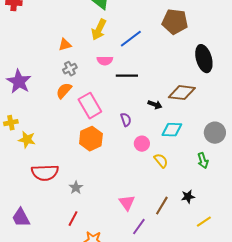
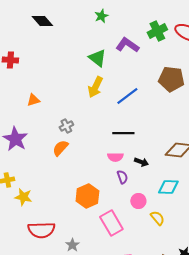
orange triangle: (65, 45) -> (33, 100), moved
pink semicircle: (105, 61) -> (115, 157), moved
black arrow: (155, 105) -> (141, 162), moved
pink rectangle: (90, 106) -> (111, 223), moved

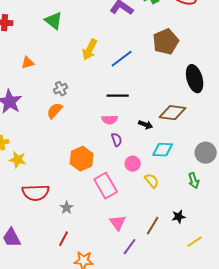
green triangle: (97, 58) -> (54, 21), moved
brown pentagon: (171, 79) -> (166, 42), turned -30
black arrow: (141, 162) -> (146, 125), moved

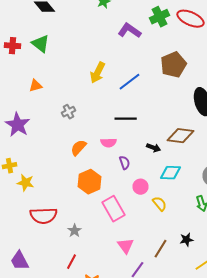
green triangle: (54, 21) -> (40, 44), moved
orange semicircle: (55, 111) -> (78, 148), moved
pink semicircle: (110, 120) -> (108, 143), moved

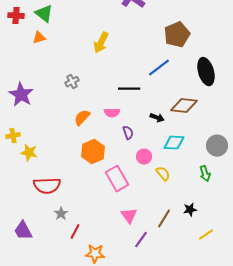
blue line: (130, 82) -> (159, 68), moved
orange triangle: (36, 86) -> (39, 38), moved
gray star: (74, 231) -> (61, 214), moved

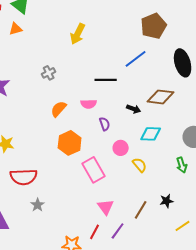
red line: (75, 232) -> (95, 232), moved

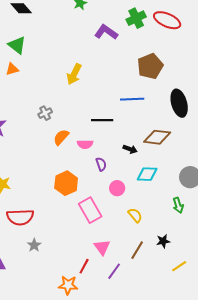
blue line: (136, 59) -> (132, 99), turned 35
orange semicircle: (59, 109) -> (61, 137), moved
yellow semicircle: (140, 165) -> (135, 215), moved
red line: (95, 232) -> (84, 266), moved

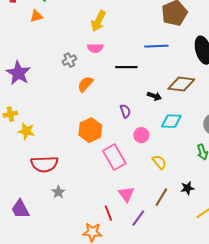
pink semicircle: (85, 144) -> (95, 48), moved
red line: (84, 266) -> (108, 213), turned -49

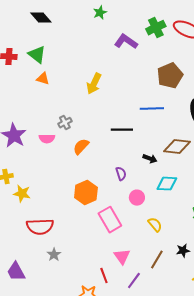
orange triangle: (36, 16) -> (43, 79), moved, turned 32
pink semicircle: (95, 48) -> (47, 139), moved

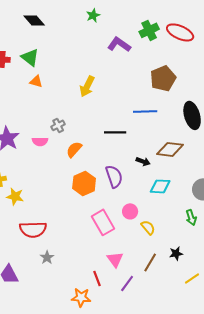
purple semicircle: (121, 174) -> (114, 176), size x1.6
orange hexagon: (86, 193) -> (84, 183), moved
pink circle: (137, 198) -> (130, 211), moved

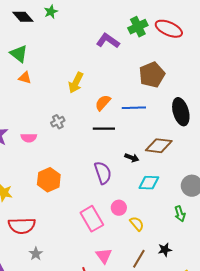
green star: (93, 15) -> (51, 12), moved
gray cross: (58, 125) -> (58, 122), moved
orange semicircle: (74, 149) -> (103, 103), moved
orange hexagon: (84, 183) -> (49, 180), moved

